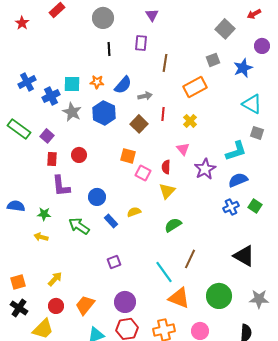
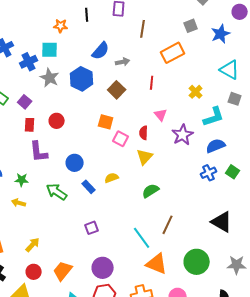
orange star: (97, 82) -> (61, 26), moved
red line: (163, 114) -> (152, 83), moved
yellow cross: (190, 121) -> (196, 92), moved

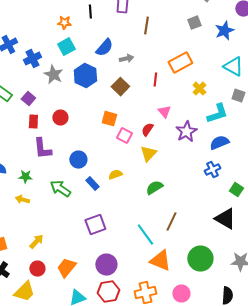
cyan square: (50, 50) -> (66, 47), moved, turned -30
orange rectangle: (173, 53) -> (180, 63), moved
red semicircle: (144, 133) -> (147, 130), turned 32
green square: (233, 172) -> (236, 190), moved
purple square: (92, 228) -> (95, 225), size x1.5

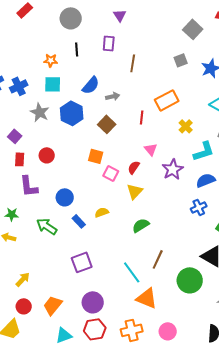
cyan square: (66, 47) -> (53, 84), turned 30
blue cross: (32, 59) -> (19, 86), moved
green circle: (200, 259) -> (190, 280), moved

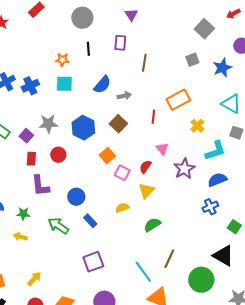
gray star: (40, 112) -> (48, 124), moved, turned -30
blue hexagon: (72, 113) -> (83, 128), moved
orange square: (96, 156) -> (107, 156), turned 35
yellow semicircle: (102, 212) -> (122, 208), moved

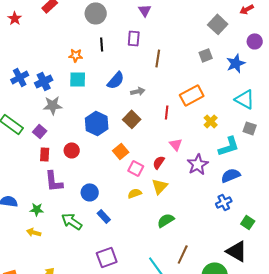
gray star: (48, 124) -> (53, 105), moved
yellow semicircle: (122, 208) -> (135, 193), moved

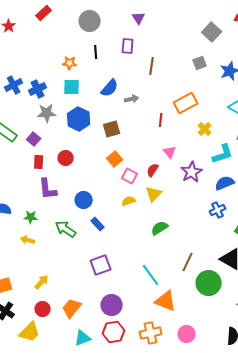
brown square: (132, 119) -> (112, 129), moved, turned 30
blue hexagon: (97, 123) -> (79, 119), moved
brown line: (183, 254) -> (188, 262), moved

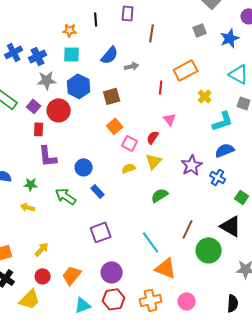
red circle: (66, 158) -> (59, 110), moved, size x1.5
purple star: (192, 172) -> (192, 165), moved
blue cross: (218, 210) -> (218, 177), turned -35

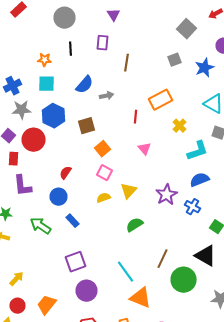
orange square: (115, 126) -> (102, 149), moved
red semicircle: (153, 137) -> (66, 173), moved
purple circle: (112, 272) -> (86, 291), moved

